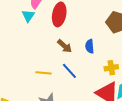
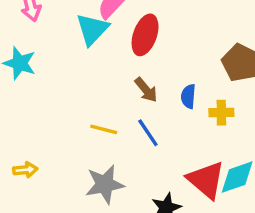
cyan triangle: (28, 16) -> (92, 29), size x1.5
yellow cross: (111, 68) -> (221, 113), moved

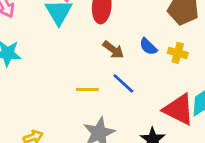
blue semicircle: (188, 96) -> (148, 47), turned -36
yellow cross: (221, 113) -> (178, 53), turned 30

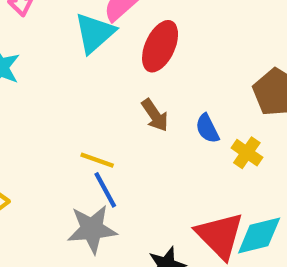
blue line: (123, 83) -> (105, 190), moved

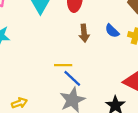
brown arrow: (155, 115) -> (84, 33), turned 48

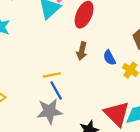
yellow line: (63, 65) -> (52, 75), turned -30

